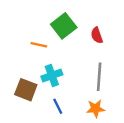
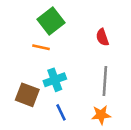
green square: (64, 26) -> (51, 21), moved

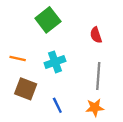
orange line: (41, 47) -> (18, 58), moved
cyan cross: (55, 80) -> (55, 62), moved

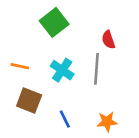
cyan cross: (55, 62) -> (62, 70), turned -36
gray line: (98, 76) -> (97, 69), moved

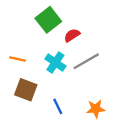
red semicircle: (108, 40) -> (72, 35), moved, turned 77
gray line: (97, 69) -> (86, 61), turned 56

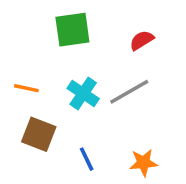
green square: (48, 20) -> (72, 30), turned 30
red semicircle: (72, 35) -> (142, 40), moved

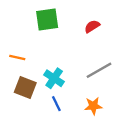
gray line: (129, 92) -> (99, 70), moved
cyan cross: (83, 93) -> (54, 78), moved

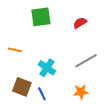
brown square: (25, 87) -> (22, 87), moved
blue line: (56, 104) -> (42, 94), moved

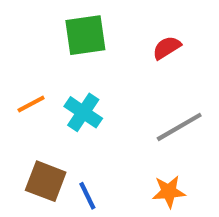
orange line: (15, 50) -> (31, 104), turned -40
cyan cross: (47, 68) -> (83, 112), moved

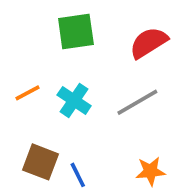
red semicircle: (167, 48) -> (149, 43), size x1.5
gray line: (179, 127) -> (137, 102), moved

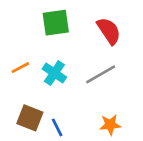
red semicircle: (149, 43) -> (109, 31), turned 88

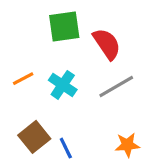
red semicircle: (109, 31) -> (107, 44), moved
brown square: (30, 118) -> (34, 137), turned 30

